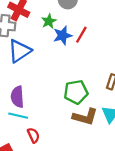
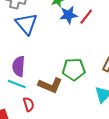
blue triangle: (19, 51) -> (26, 24), turned -45
brown L-shape: (85, 117) -> (50, 85), moved

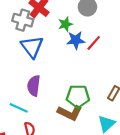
purple semicircle: (19, 66) -> (34, 86), moved
brown L-shape: (50, 85) -> (70, 113), moved

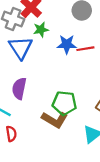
green star: (65, 24) -> (41, 30), moved
red line: (94, 43) -> (85, 49), turned 35

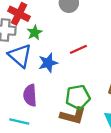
blue star: (67, 44) -> (48, 63), moved
red line: (85, 49) -> (78, 49), moved

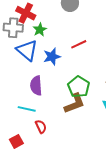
green pentagon: (78, 97) -> (79, 87), turned -30
brown L-shape: (73, 116) -> (75, 103), turned -35

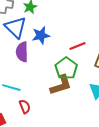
red line: (79, 44) -> (78, 46), moved
purple semicircle: (36, 86) -> (22, 52), moved

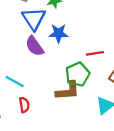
purple semicircle: (22, 52) -> (35, 46), turned -48

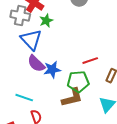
blue star: (59, 33) -> (52, 70), moved
green pentagon: (78, 74) -> (78, 82), turned 30

